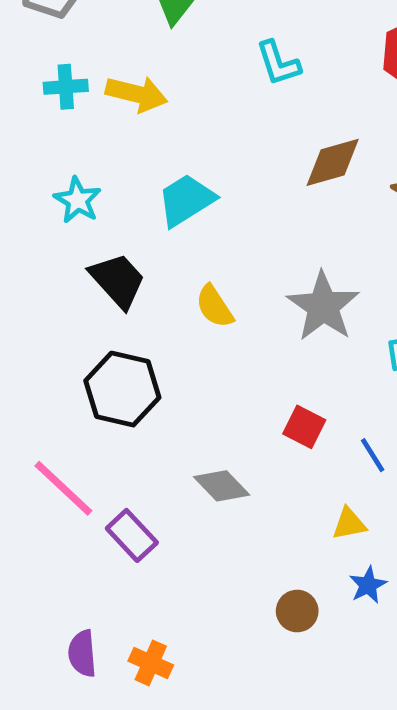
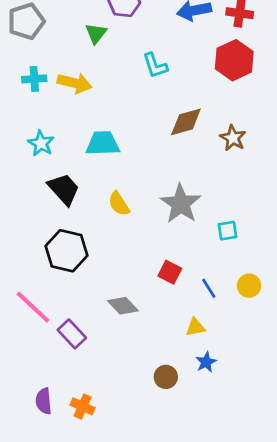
cyan trapezoid: (186, 200) -> (103, 143), turned 30

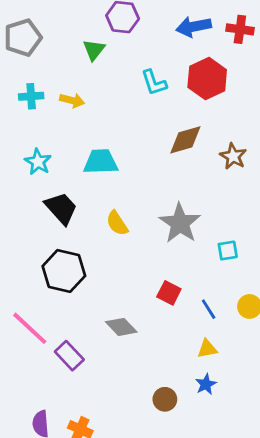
red hexagon: (234, 60) -> (207, 79), moved
yellow arrow: (75, 83) -> (72, 100), size x0.7
yellow triangle: (195, 327) -> (207, 349), moved

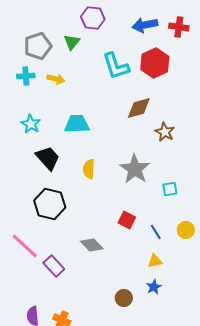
gray pentagon: (23, 38) -> (38, 46), moved
cyan L-shape: (154, 83) -> (116, 66), size x1.4
brown star: (233, 156) -> (165, 132), moved
yellow semicircle: (117, 223) -> (89, 169), turned 36

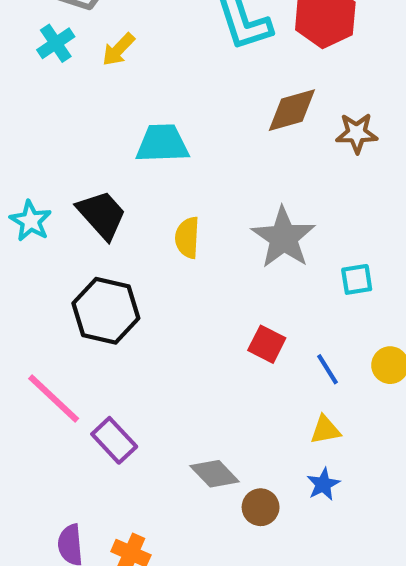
cyan cross: (26, 76) -> (56, 43), turned -30
yellow arrow: (56, 79) -> (118, 49), turned 120
cyan star: (31, 124) -> (31, 221), moved
brown star: (165, 132) -> (357, 133), moved, turned -30
gray diamond: (92, 245) -> (215, 474), moved

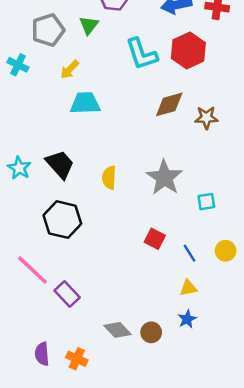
cyan cross: (56, 43) -> (18, 65), moved, turned -30
cyan trapezoid: (162, 144) -> (85, 103), moved
gray diamond: (215, 474) -> (118, 330), moved

